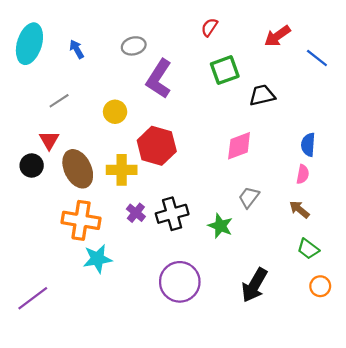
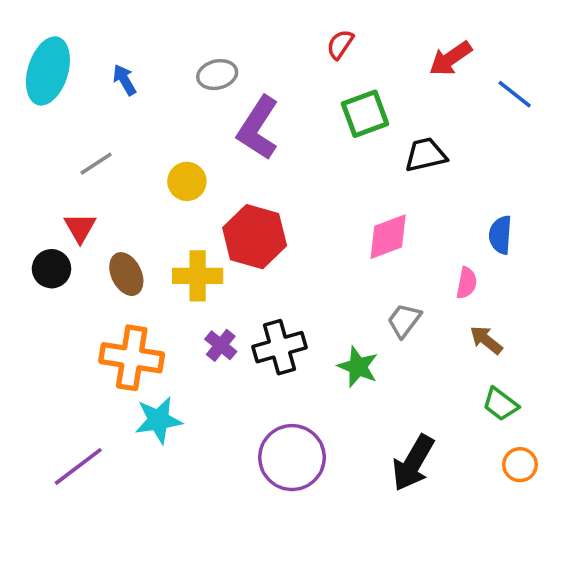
brown ellipse: (78, 169) -> (126, 274), size x0.7
pink semicircle: (303, 174) -> (467, 283), moved
purple line: (33, 298) -> (78, 466), moved

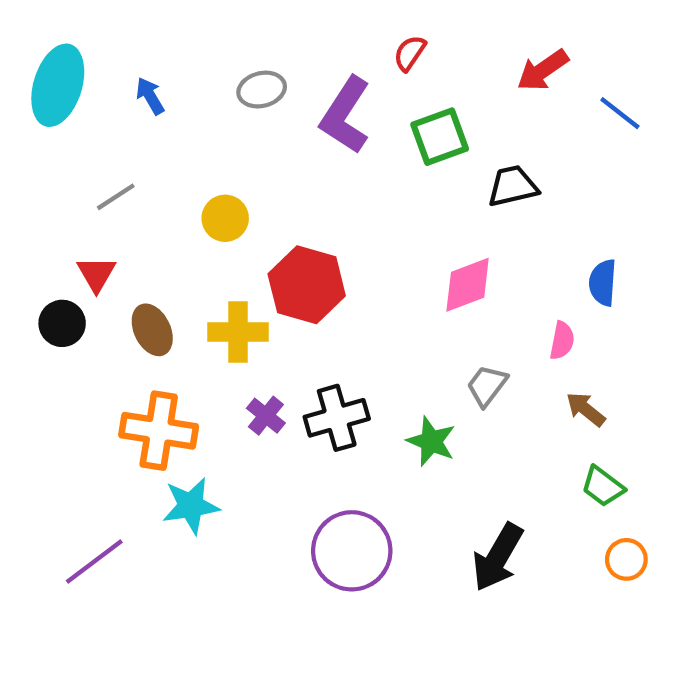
purple L-shape: (258, 128) -> (345, 115), moved

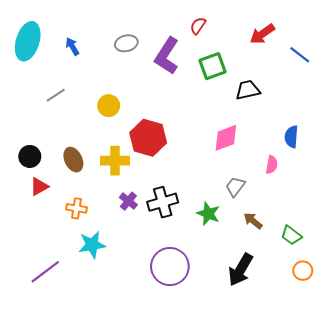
red triangle: (96, 274) -> (39, 187), moved, turned 30
brown arrow: (586, 409) -> (253, 221), moved
orange cross: (159, 431) -> (76, 208), size x0.6

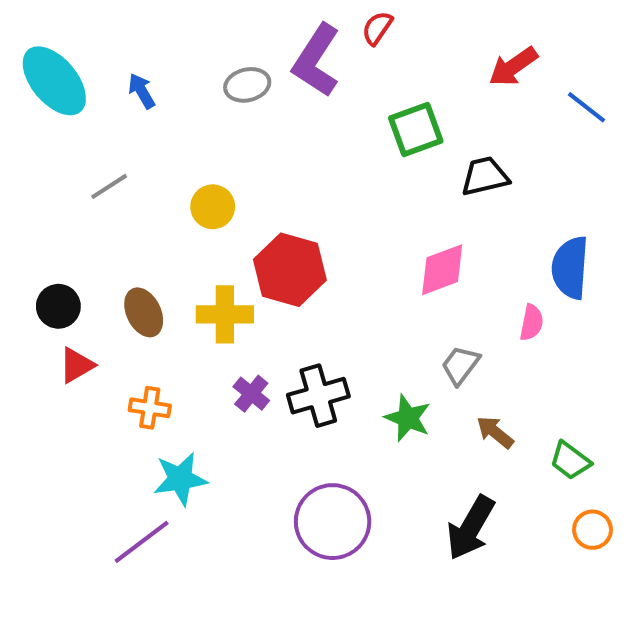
red semicircle: (198, 26) -> (377, 28), moved
cyan ellipse: (28, 41) -> (54, 81), turned -57
purple L-shape: (167, 56) -> (316, 61), moved
blue semicircle: (291, 137) -> (570, 268), size x1.4
purple line: (45, 272) -> (142, 542), moved

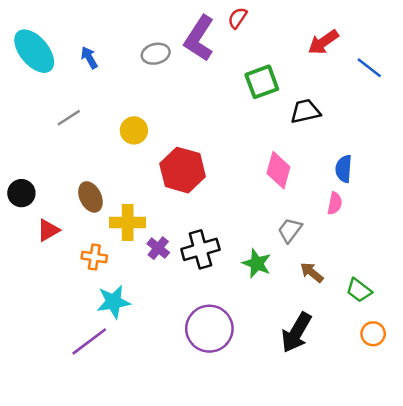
blue semicircle: (570, 268) -> (344, 169), moved, size x0.7
pink diamond: (442, 270) -> (278, 170), turned -54
black circle: (58, 306) -> (21, 193), moved
yellow cross: (225, 314) -> (128, 223), moved

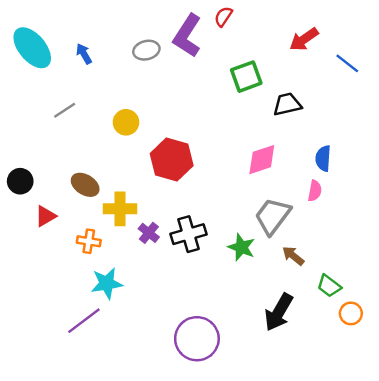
pink diamond: (278, 170) -> (262, 160), turned 56
brown ellipse: (90, 197) -> (85, 185), turned -32
gray trapezoid: (290, 230) -> (273, 216), size x1.6
green trapezoid: (359, 290) -> (329, 286), moved
purple circle: (209, 329) -> (197, 339), moved

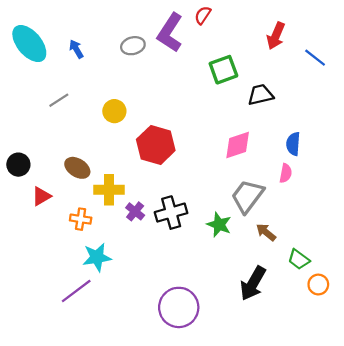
red arrow: (304, 39) -> (276, 36), turned -32

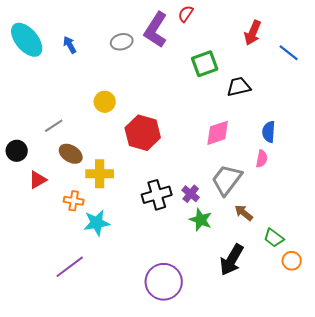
gray line: (59, 100) -> (54, 126), moved
purple cross: (135, 211) -> (191, 194), moved
green star: (219, 225) -> (201, 220), moved
cyan star: (97, 257) -> (97, 223), moved

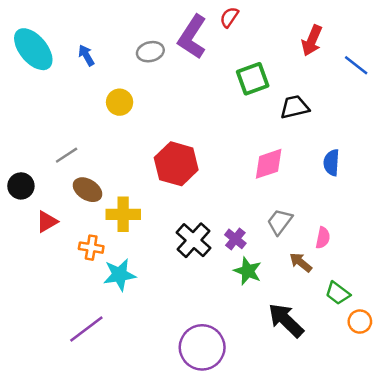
yellow circle: (105, 102) -> (120, 102), moved
pink semicircle: (262, 159) -> (323, 238), moved
gray trapezoid: (227, 180) -> (280, 222), size x0.7
black cross: (157, 195) -> (193, 240), turned -32
black arrow: (232, 260) -> (286, 320), turned 104

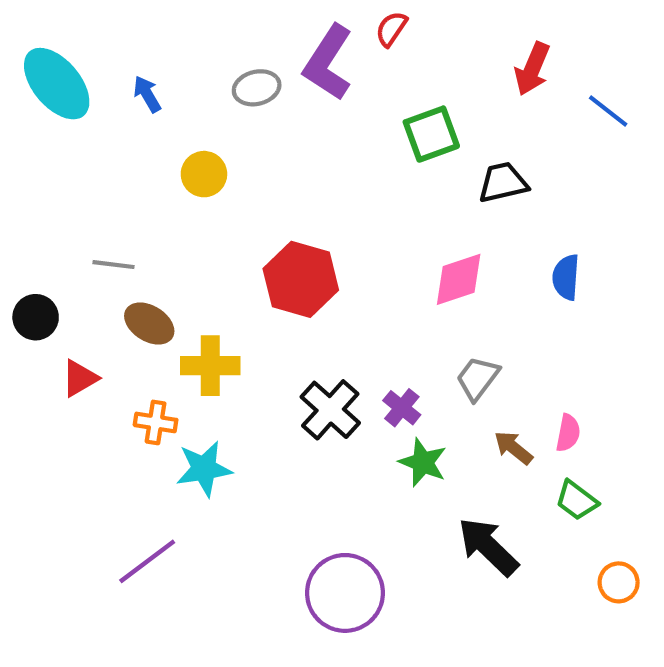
gray line: (67, 155) -> (113, 265), turned 40
pink semicircle: (323, 238) -> (568, 433), moved
orange circle: (360, 322) -> (619, 582), moved

